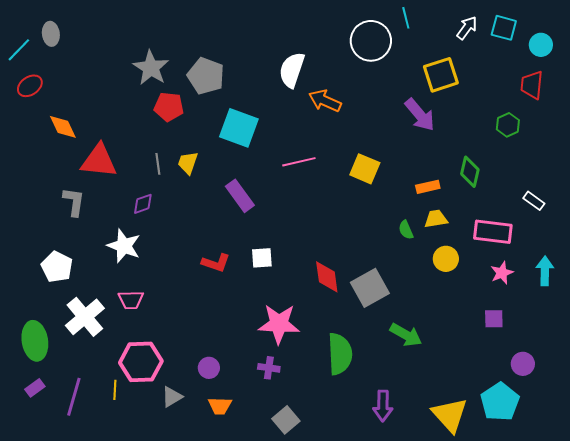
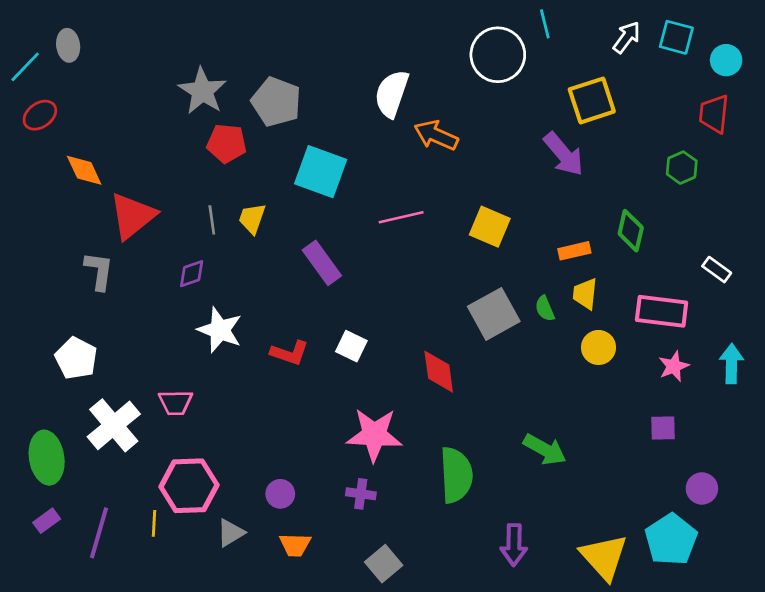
red triangle: (99, 161) -> (133, 216), turned -45
yellow trapezoid: (436, 219) -> (585, 294), turned -75
white star: (124, 246) -> (220, 330), moved
white square: (262, 258) -> (351, 346), turned 30
gray square: (370, 288) -> (494, 314), moved

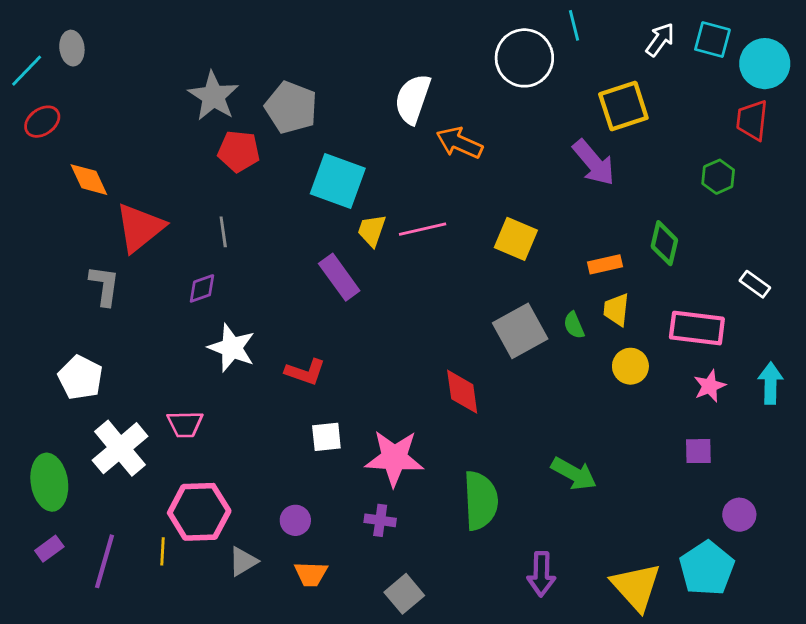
cyan circle: (726, 60) -> (765, 64), size x1.5
yellow trapezoid: (252, 219) -> (372, 230), moved
white square: (351, 346) -> (326, 437), moved, turned -32

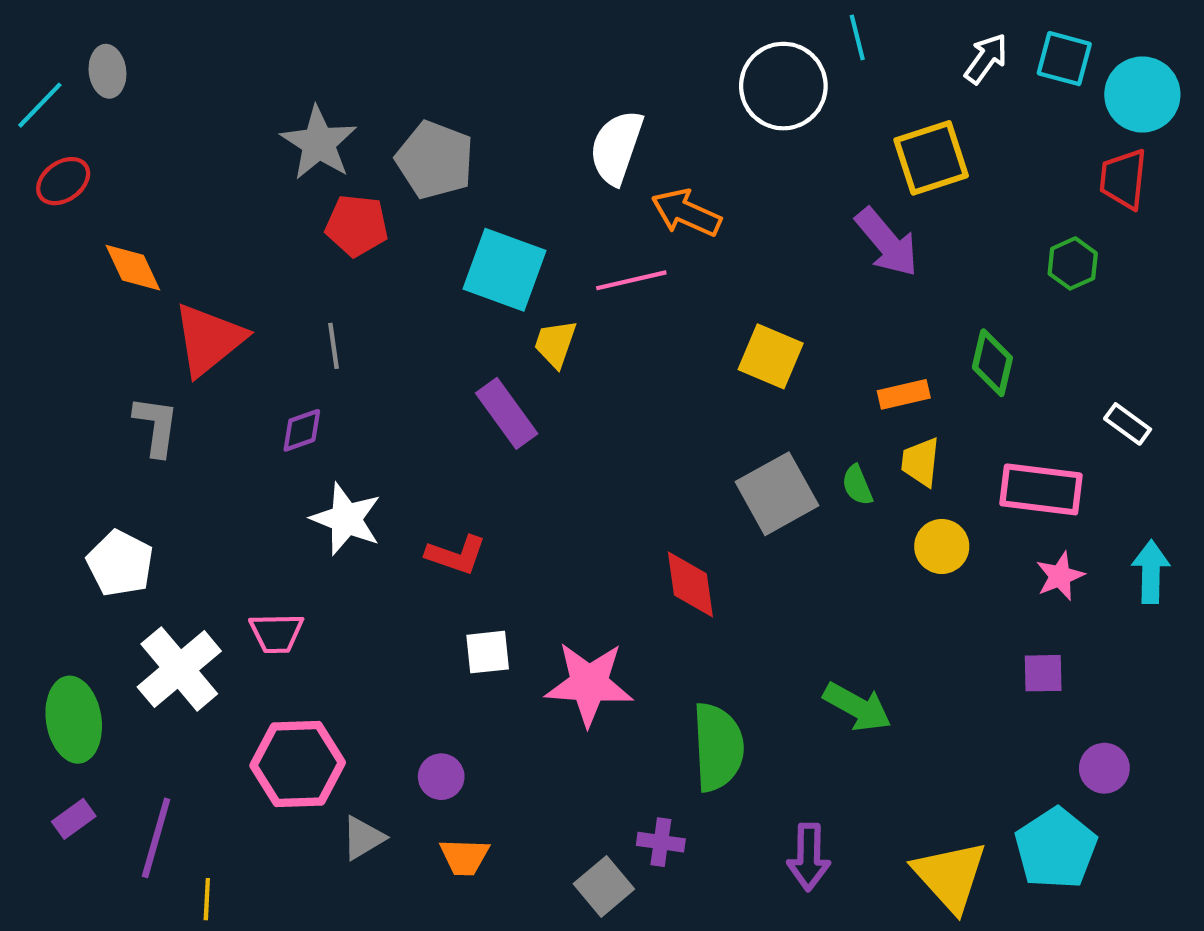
pink line: (423, 229) -> (631, 280), moved
purple cross: (380, 520) -> (661, 842), moved
yellow line: (162, 551) -> (207, 899), moved

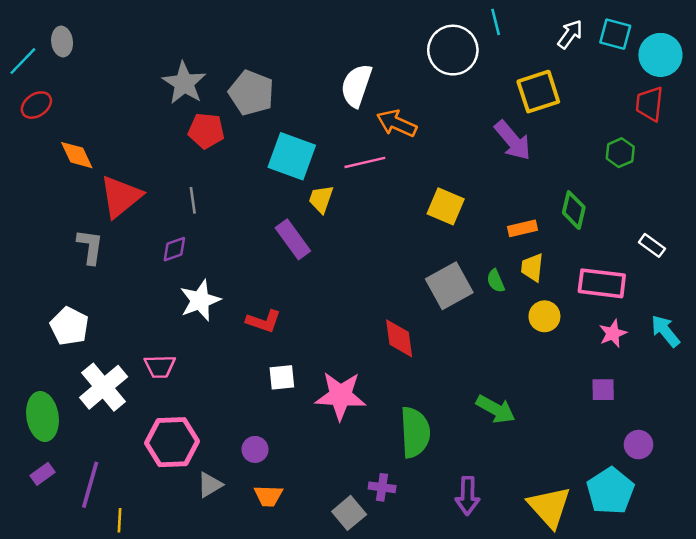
white star: (346, 519) -> (200, 300), turned 30
cyan arrow: (1151, 572) -> (665, 331), turned -40

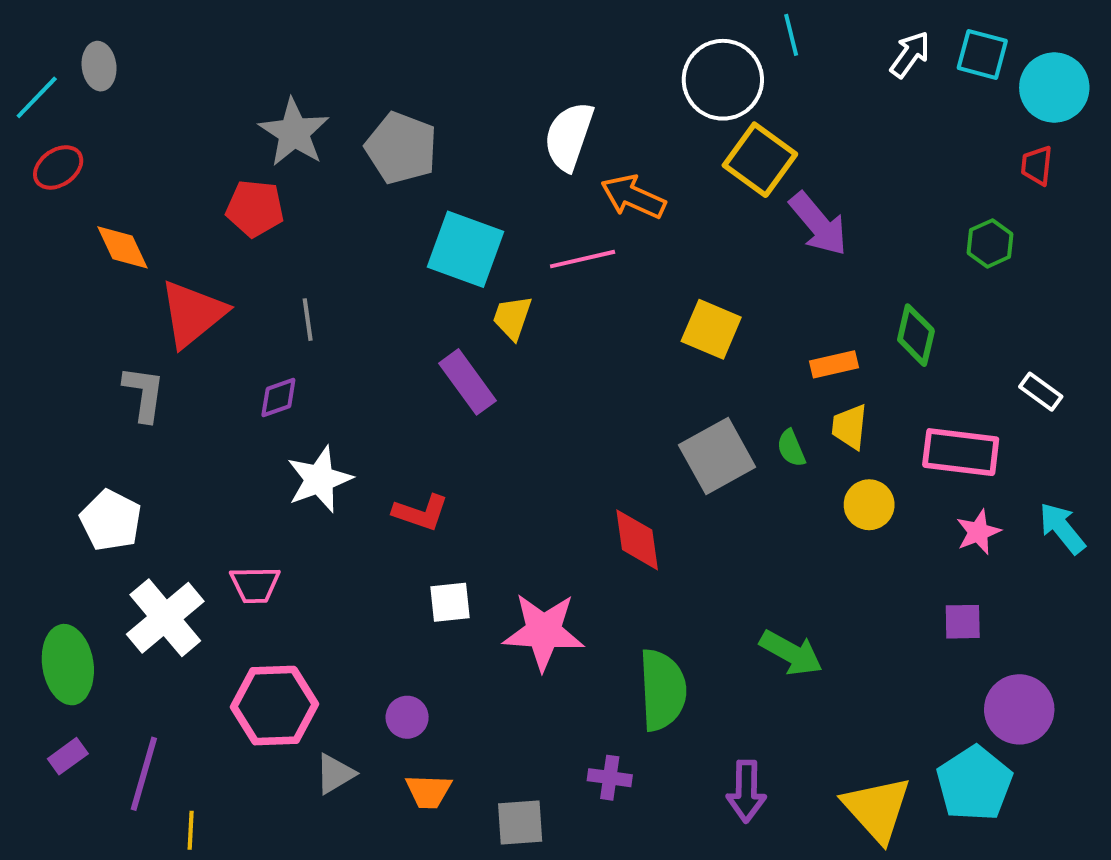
yellow square: (538, 92) -> (760, 160), moved, turned -36
red trapezoid: (649, 104) -> (1037, 166), size x0.7
red pentagon: (206, 131) -> (255, 208), moved
purple circle: (638, 445) -> (1019, 709), size x1.5
gray square: (349, 513) -> (520, 822), moved, turned 36

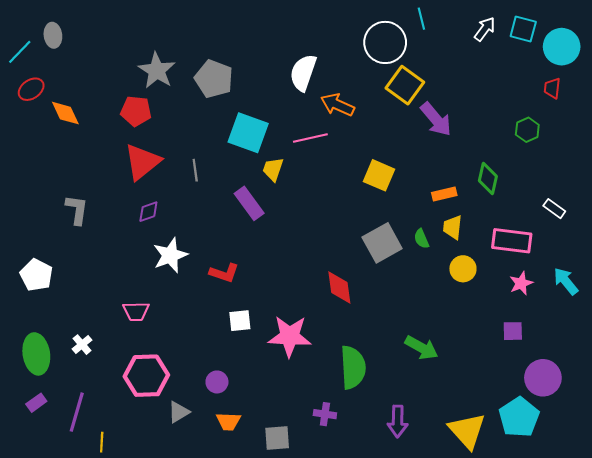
orange diamond: (122, 247) -> (65, 113), moved
red triangle: (193, 314) -> (142, 162), moved
gray line: (308, 320) -> (195, 170), moved
white pentagon: (111, 520) -> (36, 275), moved
white cross: (165, 618) -> (82, 345), moved, size x0.5

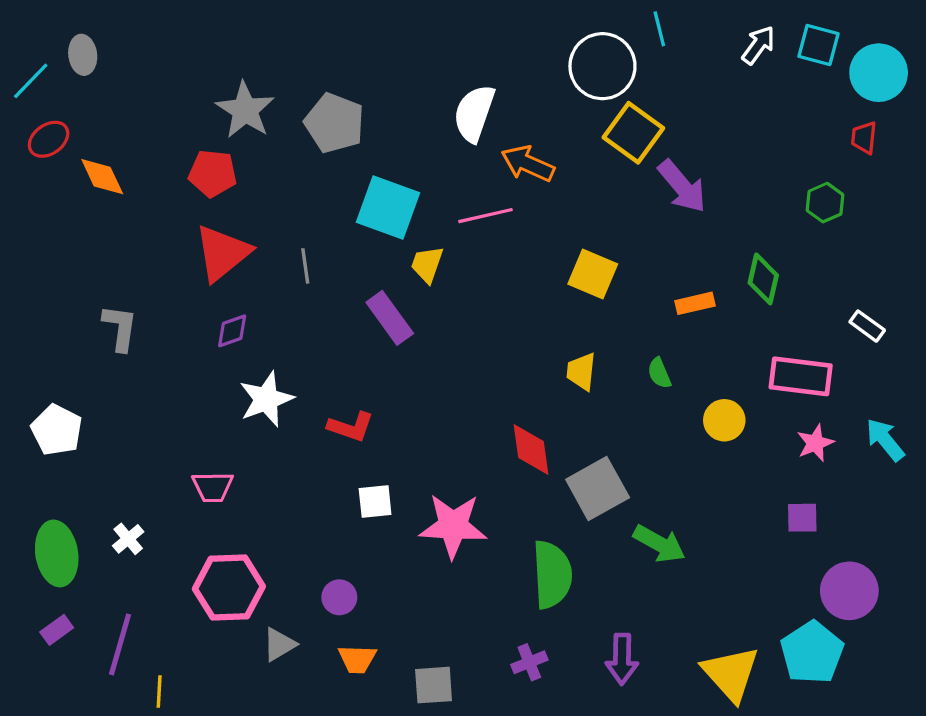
yellow trapezoid: (453, 227) -> (581, 372), moved
gray square: (382, 243) -> (598, 488), moved
purple cross: (325, 414) -> (529, 662), moved, turned -30

